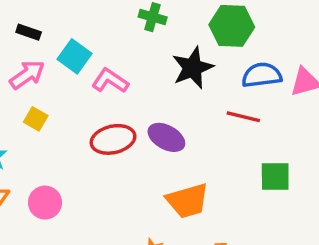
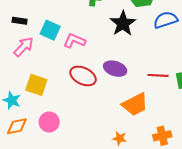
red line: (243, 117) -> (158, 75), moved
yellow square: (36, 119) -> (36, 85), moved, size x1.5
red ellipse: (113, 139) -> (83, 76), turned 50

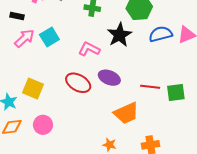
black rectangle: (20, 21) -> (17, 16), moved
cyan square: (50, 30) -> (49, 37), turned 30
pink L-shape: (74, 41) -> (89, 49), moved
pink arrow: (24, 47) -> (24, 38), moved

